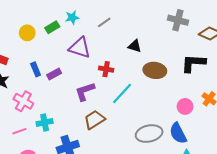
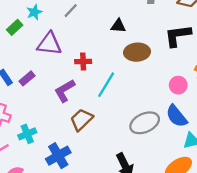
black triangle: (135, 46) -> (118, 26), moved

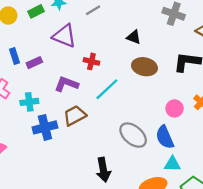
purple L-shape: (65, 91) -> (66, 84), turned 35
gray ellipse: (145, 123) -> (133, 135), turned 48
cyan cross: (27, 134) -> (29, 102), moved
blue cross: (58, 156) -> (45, 127), moved

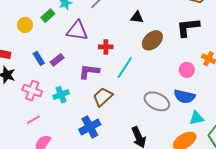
brown ellipse: (144, 67) -> (152, 40), turned -40
blue cross: (45, 127) -> (90, 127), moved
blue semicircle: (165, 137) -> (184, 96), turned -40

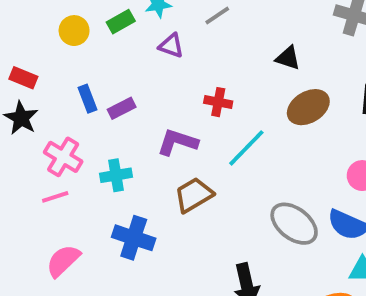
purple triangle: (77, 31) -> (171, 46), moved, size x0.6
pink line: (33, 120) -> (55, 197), moved
blue cross: (90, 127) -> (134, 238), moved, turned 35

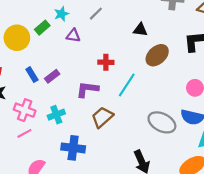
yellow circle: (74, 31) -> (17, 38), size x1.5

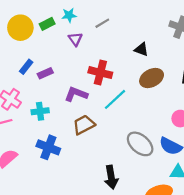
purple triangle: (73, 36) -> (75, 39), turned 32
red cross: (106, 62) -> (100, 73), size x1.5
blue rectangle: (32, 75) -> (26, 67), turned 56

